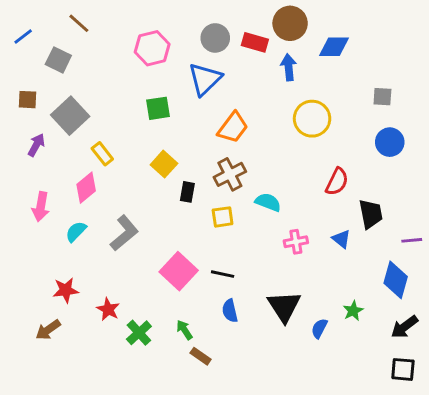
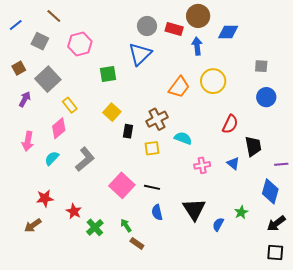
pink hexagon: (152, 48) -> (80, 44), moved
brown square: (28, 100) -> (19, 68), turned -32
orange trapezoid: (233, 127) -> (179, 87), moved

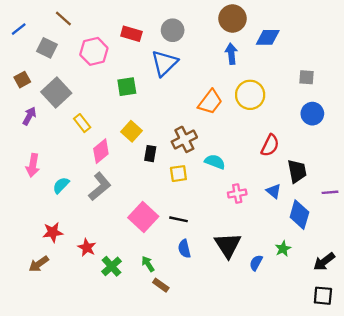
red rectangle: (174, 29) -> (131, 34), moved
pink diamond: (59, 128) -> (101, 151), moved
blue diamond: (270, 191) -> (299, 215), moved

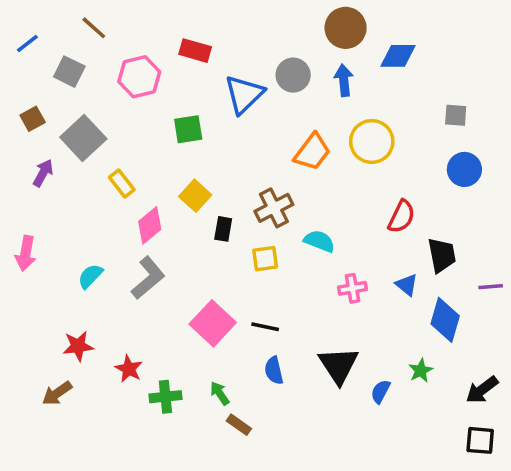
gray circle: (173, 30) -> (293, 75), moved
pink arrow: (33, 165) -> (26, 253), moved
green cross: (112, 266) -> (165, 397), turned 36

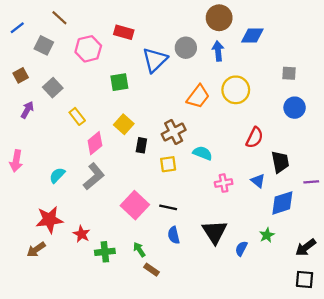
gray square: (83, 138) -> (53, 88), size x0.7
blue diamond: (445, 320) -> (282, 203), turned 56
red star: (78, 346) -> (49, 220), size x1.4

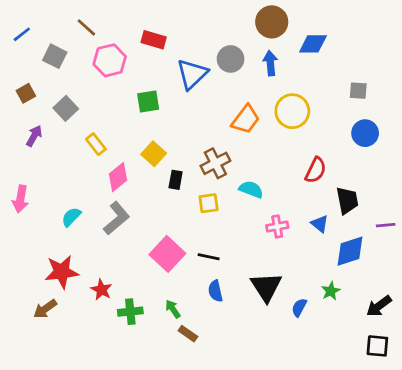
brown line: (59, 18) -> (86, 27), moved

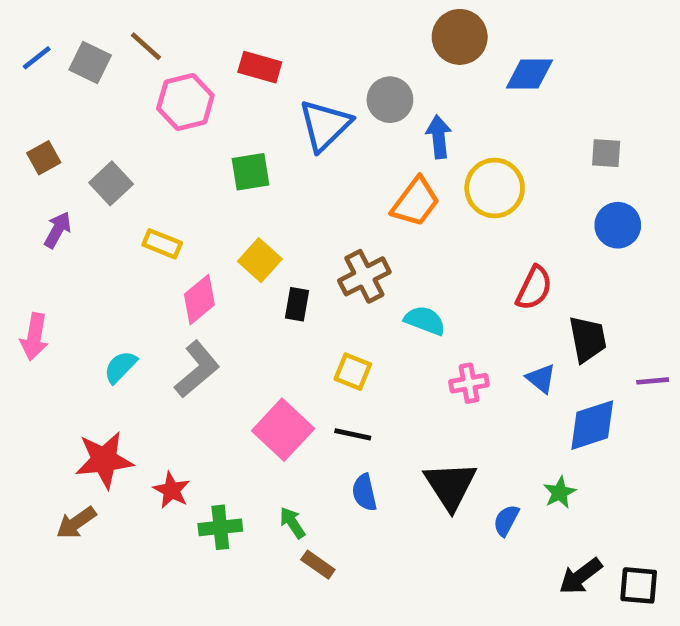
gray square: (55, 56) -> (90, 62), moved
blue arrow: (270, 63) -> (439, 137), moved
yellow rectangle: (96, 144) -> (162, 244), turned -30
yellow square: (209, 203) -> (353, 372), moved, turned 30
black arrow: (379, 306) -> (581, 576), moved

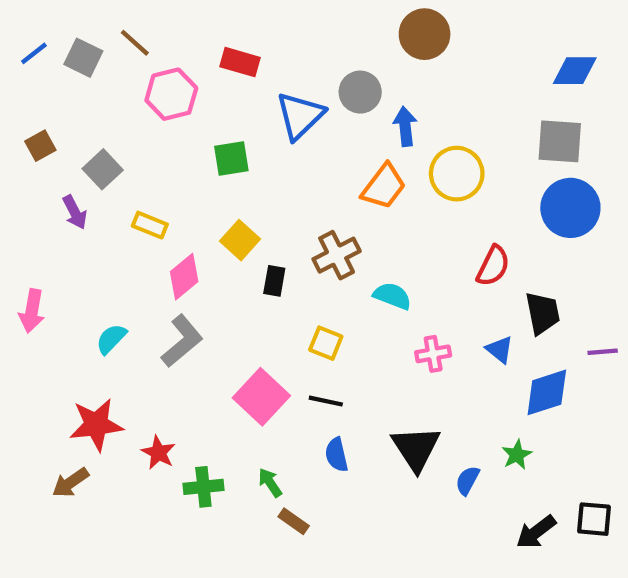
blue diamond: (529, 74) -> (575, 71), moved
gray square: (606, 153) -> (560, 141), size x1.6
blue circle: (618, 225) -> (570, 208), size x1.4
purple arrow: (58, 230) -> (75, 212), moved, turned 124
black square: (639, 585) -> (594, 519), moved

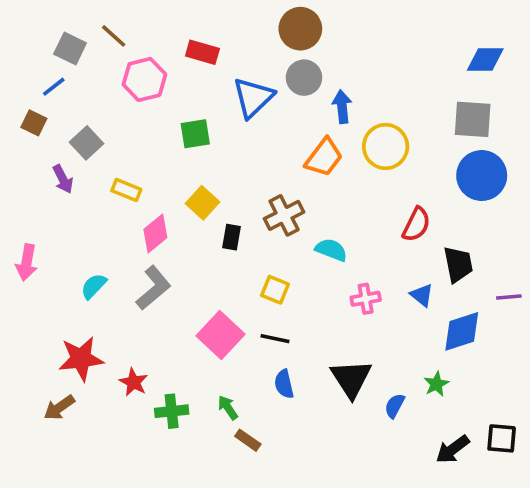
brown circle: (425, 34) -> (300, 29), moved
blue line: (34, 53) -> (54, 87), moved
brown square: (40, 146) -> (34, 123), turned -35

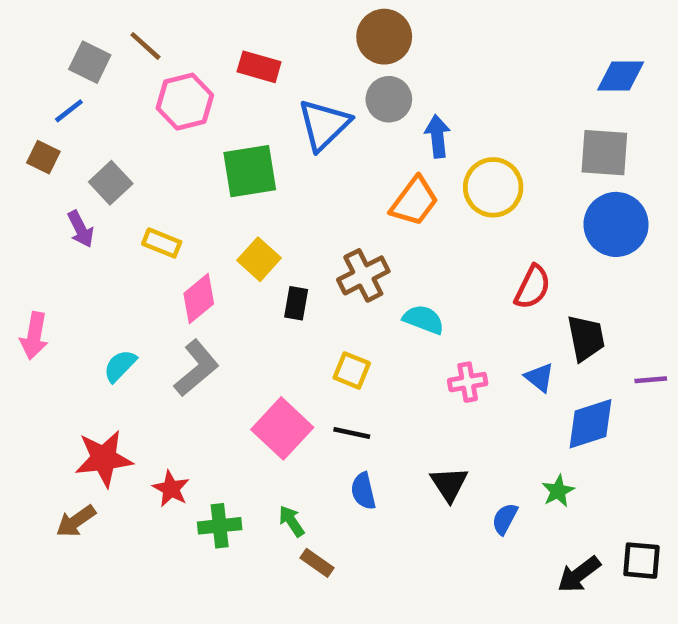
green square: (195, 134) -> (250, 171), size x1.4
black triangle: (351, 379) -> (449, 484), size x0.7

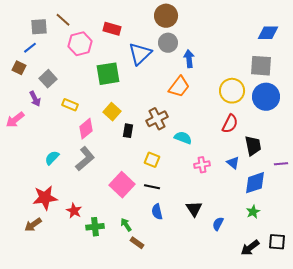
gray square: (90, 62) -> (39, 27), turned -30
yellow circle: (493, 187) -> (232, 91), moved
pink arrow: (34, 336) -> (15, 120), moved, turned 42
green star: (558, 491) -> (253, 212), moved

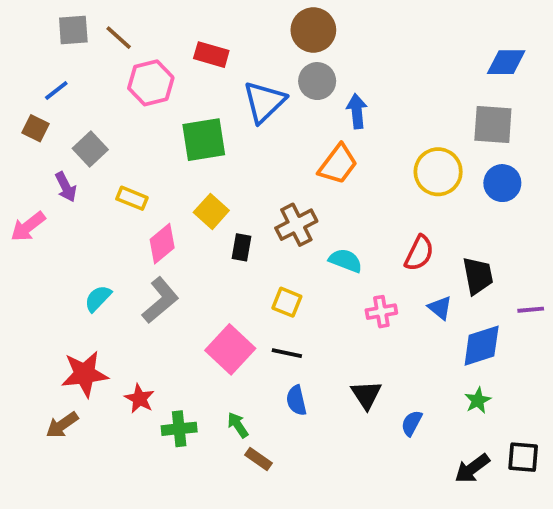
gray square: (39, 27) -> (73, 30), moved
blue circle: (266, 97) -> (502, 183), size x0.7
red semicircle: (230, 124) -> (419, 253), moved

